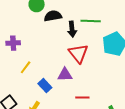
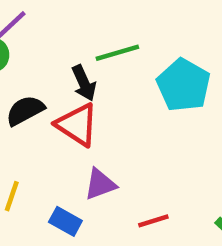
black semicircle: (53, 16) -> (25, 110), moved
red triangle: (78, 53) -> (77, 125), moved

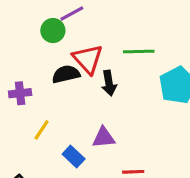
black arrow: (84, 83) -> (109, 83), moved
red triangle: (77, 125) -> (88, 59), moved

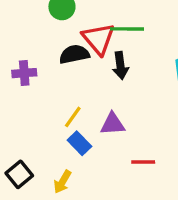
green line: (139, 51) -> (127, 29), moved
yellow line: (42, 130) -> (73, 117), moved

